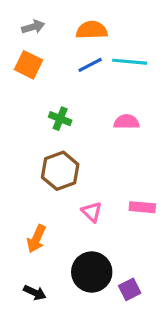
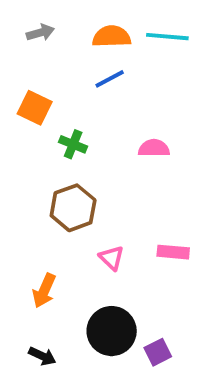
cyan line: (130, 62) -> (167, 37), moved
orange square: (28, 65) -> (35, 108), moved

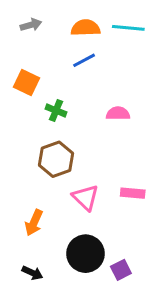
pink triangle: (112, 258) -> (86, 198), size x1.4

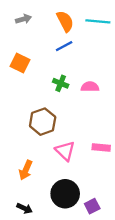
orange semicircle: (86, 28) -> (65, 21), turned 65
green cross: (56, 111) -> (61, 83), moved

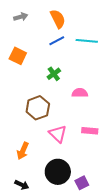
cyan line: (98, 21) -> (87, 41), moved
green cross: (61, 83) -> (54, 74), turned 32
pink semicircle: (90, 87) -> (80, 93), moved

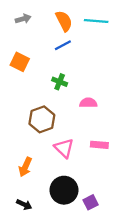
cyan line: (87, 41) -> (96, 21), moved
green cross: (54, 74) -> (60, 82), turned -32

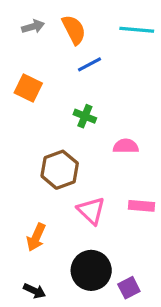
orange semicircle: (64, 21) -> (74, 30), moved

